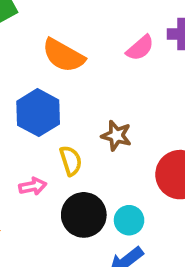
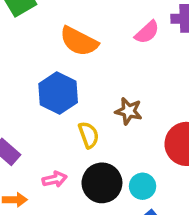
pink arrow: (33, 186) -> (55, 179), moved

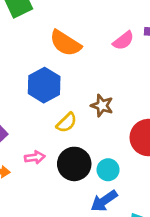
yellow semicircle: (89, 135) -> (67, 123), turned 60

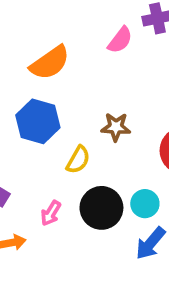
orange semicircle: (65, 43) -> (50, 63), turned -52
pink arrow: (35, 157) -> (51, 213), turned 144

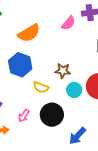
yellow semicircle: (78, 160) -> (41, 87), turned 77
cyan circle: (145, 204) -> (74, 90), moved

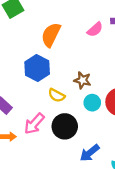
orange semicircle: (29, 33) -> (51, 35), turned 140
pink arrow: (24, 116) -> (34, 124), size x1.5

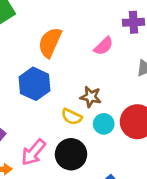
pink semicircle: (95, 29) -> (104, 46), moved
yellow semicircle: (57, 95) -> (72, 117), moved

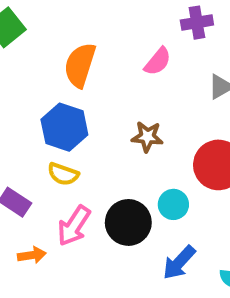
yellow semicircle: (72, 117) -> (63, 174), moved
cyan circle: (104, 124) -> (173, 204), moved

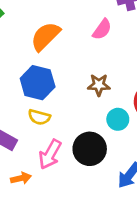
orange semicircle: (80, 65) -> (45, 36), turned 32
cyan circle: (173, 204) -> (118, 119), moved

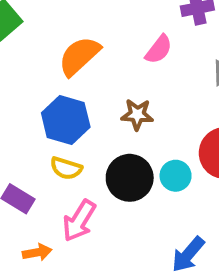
brown star: (99, 85) -> (137, 115), moved
black circle: (90, 149) -> (130, 178), moved

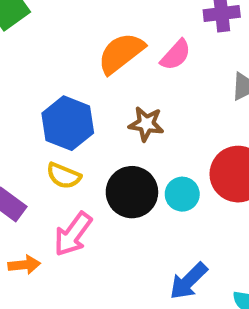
orange semicircle: (79, 56) -> (121, 53), moved

